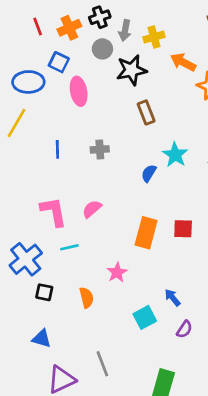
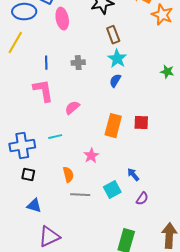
cyan star: (175, 155) -> (117, 59), moved
pink L-shape: (54, 212) -> (43, 91), moved
blue cross: (26, 259) -> (22, 146), turned 30
black square: (44, 292) -> (28, 175), moved
gray line: (102, 364) -> (80, 195), moved, turned -66

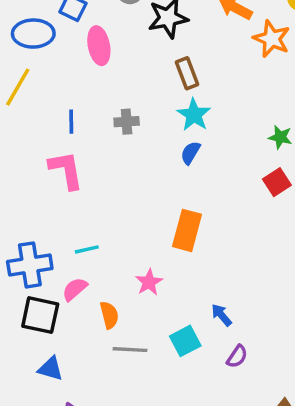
pink semicircle: (72, 108) -> (75, 289), moved
red square: (141, 123) -> (277, 182), moved, turned -35
black square: (28, 175) -> (40, 315), size x1.6

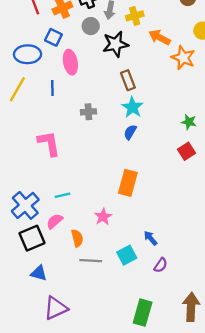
blue line: (71, 122) -> (52, 88), moved
blue cross: (30, 265) -> (25, 205), turned -32
black square: (40, 315) -> (32, 238), turned -35

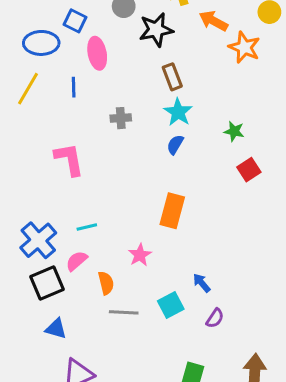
green star: (189, 122) -> (234, 131), moved

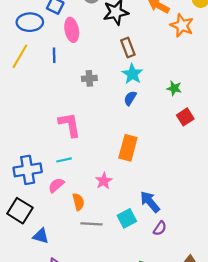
pink L-shape: (69, 159) -> (69, 125), moved
blue cross: (38, 240) -> (28, 170), turned 32
black square: (47, 283) -> (20, 211), moved, turned -35
blue arrow: (202, 283) -> (150, 202), size x1.5

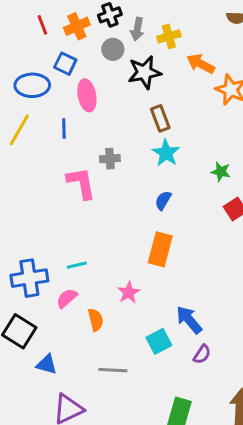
blue semicircle: (130, 98) -> (163, 200), moved
pink L-shape: (69, 125) -> (81, 183), moved
gray line: (92, 224) -> (113, 370), moved

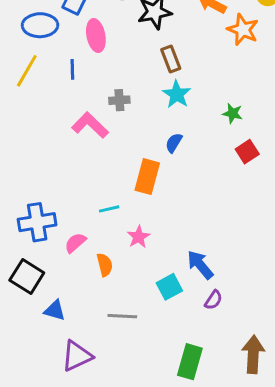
pink L-shape: (81, 183) -> (90, 125), turned -36
orange rectangle: (160, 249) -> (147, 177), moved
cyan line: (77, 265) -> (109, 209), moved

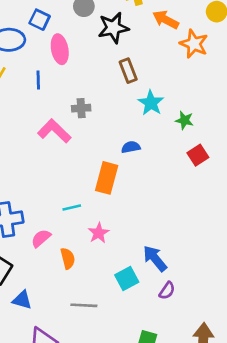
cyan star: (177, 94) -> (151, 103), moved
blue semicircle: (174, 143) -> (131, 147), turned 48

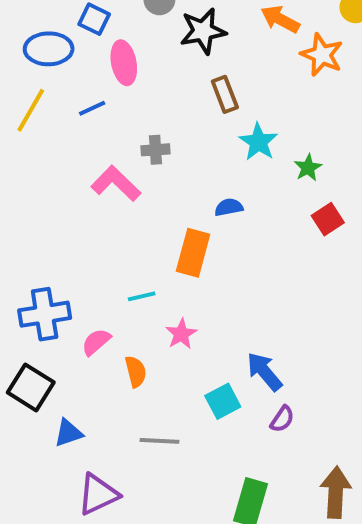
blue line: (38, 80) -> (92, 108), turned 66
green star: (184, 120) -> (308, 168), turned 30
blue triangle: (22, 300) -> (68, 433), turned -35

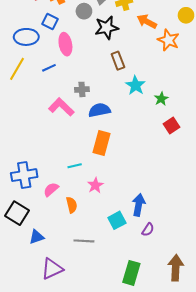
blue semicircle: (229, 207) -> (99, 110), moved, size x1.5
blue arrow: (264, 372) -> (139, 205), turned 50

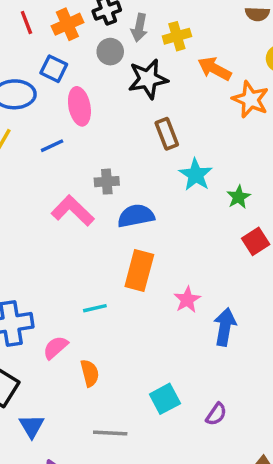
pink star: (95, 185) -> (187, 300), moved
blue arrow: (139, 205) -> (225, 327), moved
blue triangle: (37, 237) -> (32, 426), turned -42

